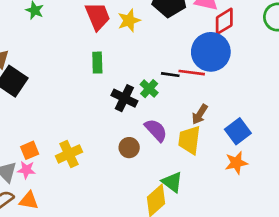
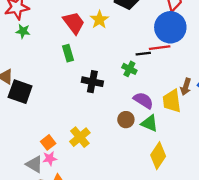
green rectangle: (97, 63) -> (68, 53), moved
black cross: (124, 98) -> (92, 82), moved
brown arrow: (200, 114) -> (186, 87), moved
green triangle: (172, 182) -> (149, 123), moved

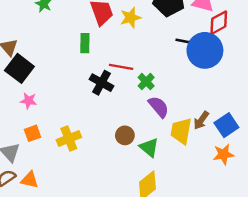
red line: (160, 48) -> (121, 67), moved
black line: (143, 54) -> (184, 41), moved
purple semicircle: (143, 100) -> (159, 107), moved
pink star: (50, 158) -> (28, 101), moved

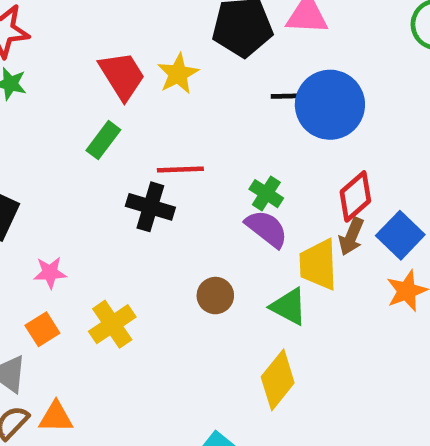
red diamond: (219, 23) -> (355, 196), moved
green rectangle: (85, 43) -> (103, 140), turned 48
green cross: (146, 82) -> (266, 194), moved
pink star: (28, 101) -> (50, 273), moved
green triangle: (149, 147) -> (289, 307), moved

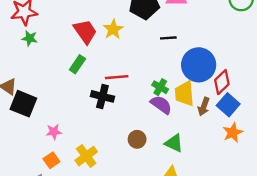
blue circle: (330, 105) -> (199, 65), moved
red diamond: (355, 196) -> (222, 82), moved
yellow trapezoid: (318, 265) -> (184, 94), moved

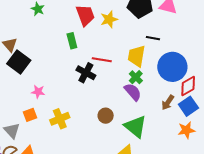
green rectangle: (77, 64) -> (72, 41), turned -63
yellow trapezoid: (184, 94) -> (136, 56), moved
green triangle: (174, 143) -> (135, 127), size x1.4

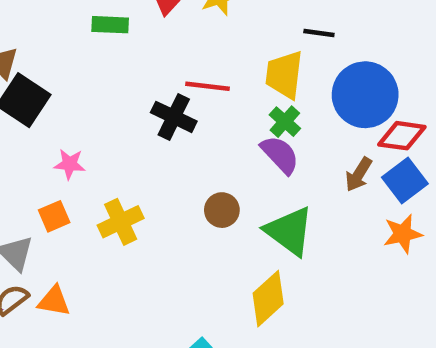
green rectangle: (72, 41) -> (110, 25), moved, turned -70
red diamond: (188, 86) -> (402, 136), turned 40

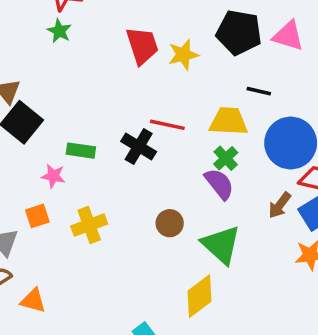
green rectangle: (110, 25) -> (81, 151), moved
yellow trapezoid: (284, 75) -> (229, 121), turned 81
orange triangle: (54, 301) -> (33, 301), moved

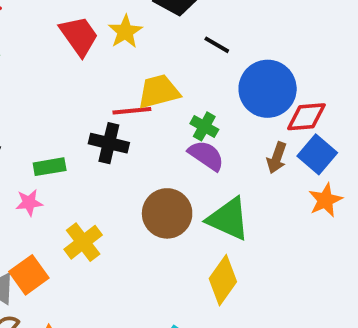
black line: (259, 91) -> (217, 45), turned 35
yellow trapezoid: (229, 121) -> (159, 92), moved
orange square: (37, 216) -> (29, 275), moved, size x1.4
brown circle: (170, 223) -> (167, 213), size x1.6

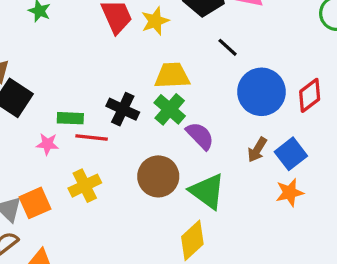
red line: (132, 111) -> (92, 138), moved
red diamond: (306, 117) -> (310, 95), moved, turned -44
green cross: (204, 126) -> (170, 109), moved, size x1.4

